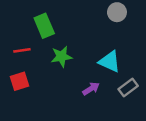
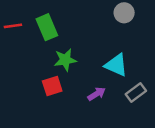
red line: (22, 50) -> (13, 26), moved
red square: (19, 81) -> (52, 86), moved

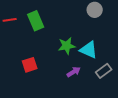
green star: (65, 60) -> (67, 46), moved
red square: (52, 86) -> (30, 65), moved

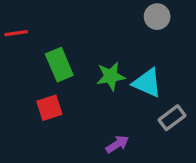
green rectangle: (36, 21) -> (59, 65), moved
purple arrow: (74, 72) -> (117, 144), moved

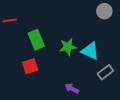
gray circle: (157, 17) -> (104, 11), moved
purple arrow: (117, 144) -> (72, 88), turned -120

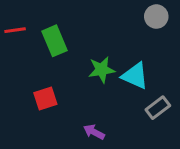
green rectangle: (36, 40) -> (55, 41), moved
purple arrow: (72, 88) -> (94, 132), moved

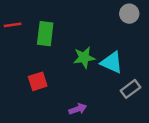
green rectangle: (55, 41) -> (45, 34), turned 30
purple arrow: (94, 132) -> (78, 109), turned 132

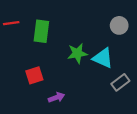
gray circle: (129, 14) -> (119, 25), moved
purple arrow: (78, 109) -> (56, 97), moved

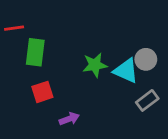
gray circle: (119, 25) -> (146, 59), moved
green rectangle: (41, 31) -> (35, 52), moved

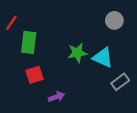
red line: (14, 28) -> (11, 23), turned -49
gray circle: (146, 59) -> (114, 20), moved

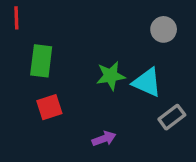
red line: (11, 23) -> (16, 18), moved, turned -35
purple arrow: (57, 97) -> (104, 139), moved

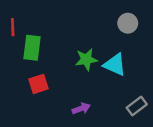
red line: (16, 18) -> (13, 27), moved
gray rectangle: (172, 117) -> (137, 106), moved

